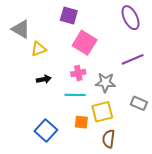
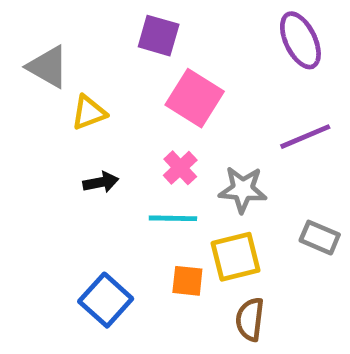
pink cross: (78, 73) -> (180, 168), turned -32

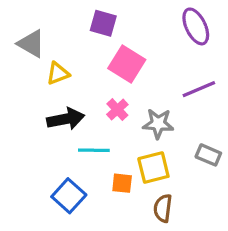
black arrow: (101, 182) -> (66, 119), size x1.6
cyan line: (173, 218) -> (94, 150), moved

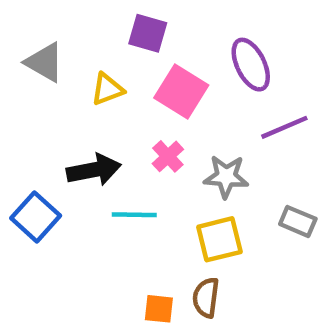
purple ellipse: (196, 26) -> (251, 65), moved
yellow triangle: (58, 73) -> (107, 89), moved
orange square: (122, 183) -> (159, 309), moved
blue square: (69, 196) -> (36, 217), moved
brown semicircle: (163, 208) -> (206, 298), moved

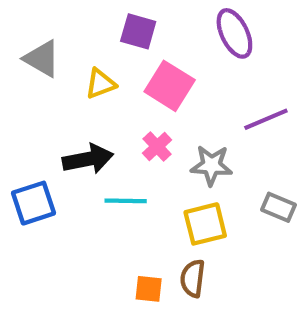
purple ellipse: (251, 65) -> (234, 33), moved
blue square: (36, 217) -> (33, 203), turned 30

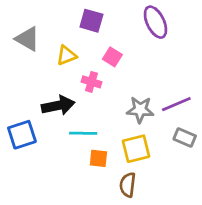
pink square: (170, 86) -> (112, 57), size x0.6
purple line: (266, 119) -> (176, 104), moved
pink cross: (157, 147) -> (91, 82), moved, turned -30
orange square: (149, 289) -> (98, 158), moved

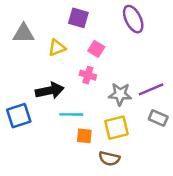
gray triangle: (28, 39) -> (24, 33), turned -30
pink cross: (91, 82) -> (88, 75), moved
brown semicircle: (128, 185) -> (109, 159), turned -84

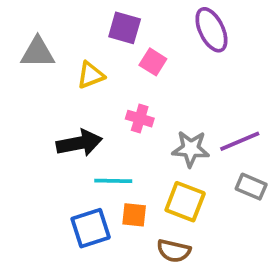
pink square: (96, 49) -> (153, 62), moved
blue square: (19, 116) -> (91, 228), moved
yellow square: (116, 128) -> (185, 202), turned 35

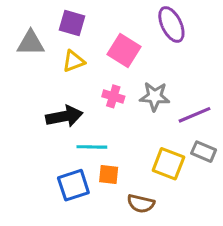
purple square: (125, 28) -> (72, 23), moved
pink square: (153, 62) -> (124, 51), size x1.5
gray star: (191, 149) -> (155, 96), moved
yellow square: (185, 202) -> (168, 164), moved

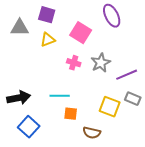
gray star: (155, 96) -> (101, 63), turned -30
black arrow: (64, 116) -> (19, 98), moved
blue square: (73, 185) -> (29, 127), moved, turned -30

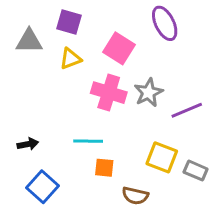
pink cross: (74, 63) -> (109, 93), size x1.6
black arrow: (19, 98) -> (28, 144), size x0.6
gray rectangle: (133, 99) -> (196, 171), moved

